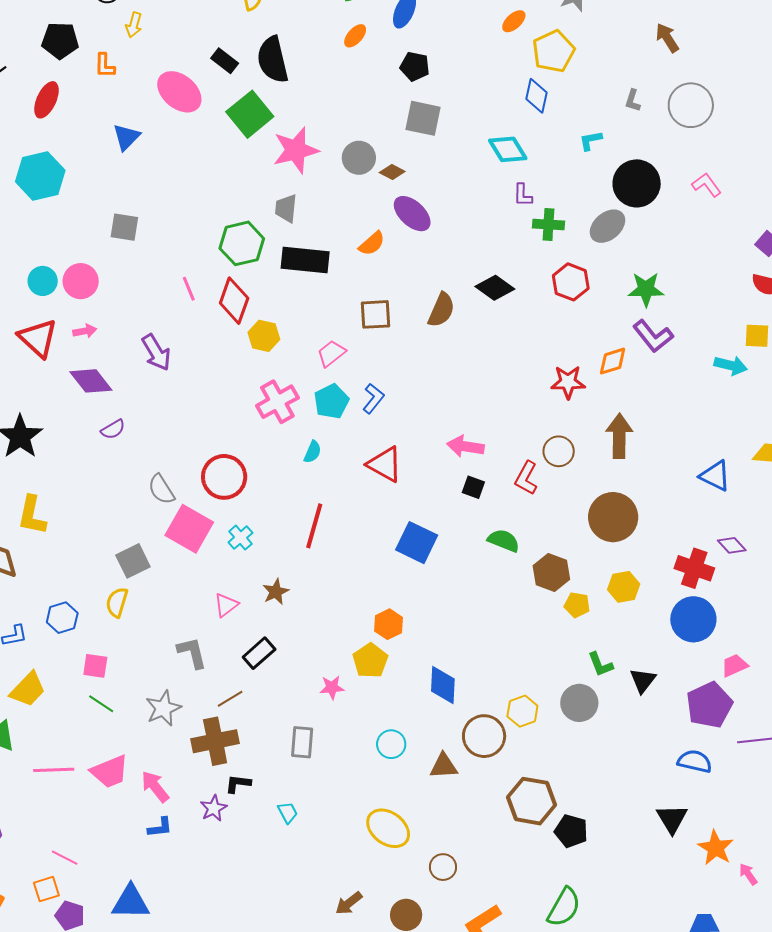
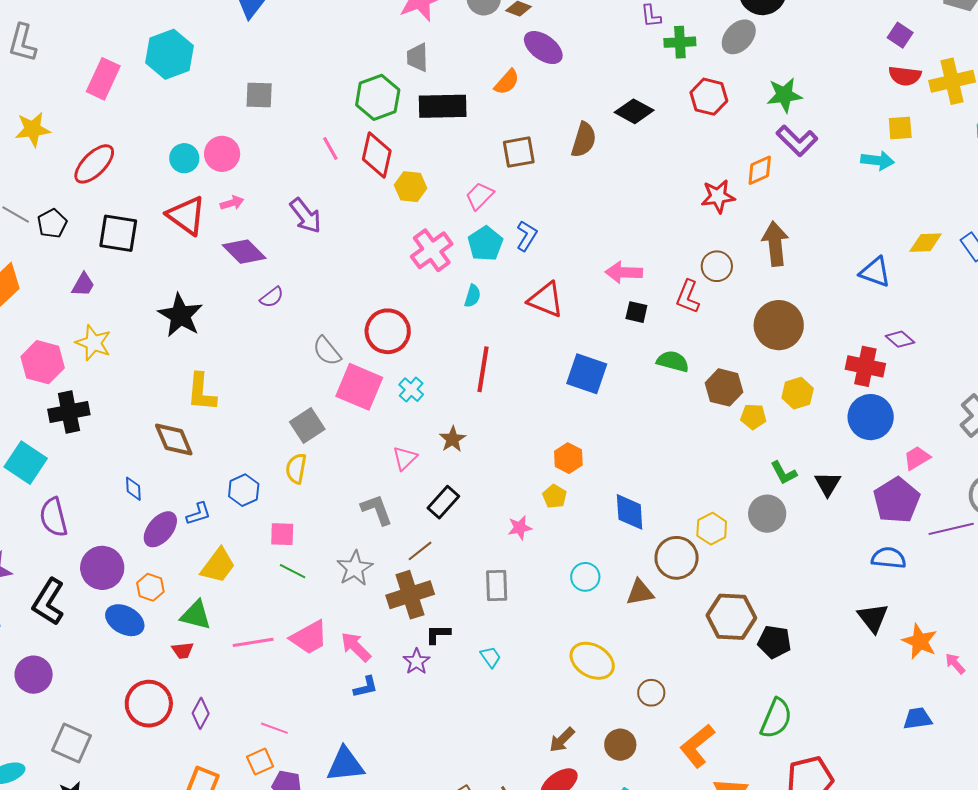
yellow pentagon: (370, 661) -> (555, 496), size x0.7

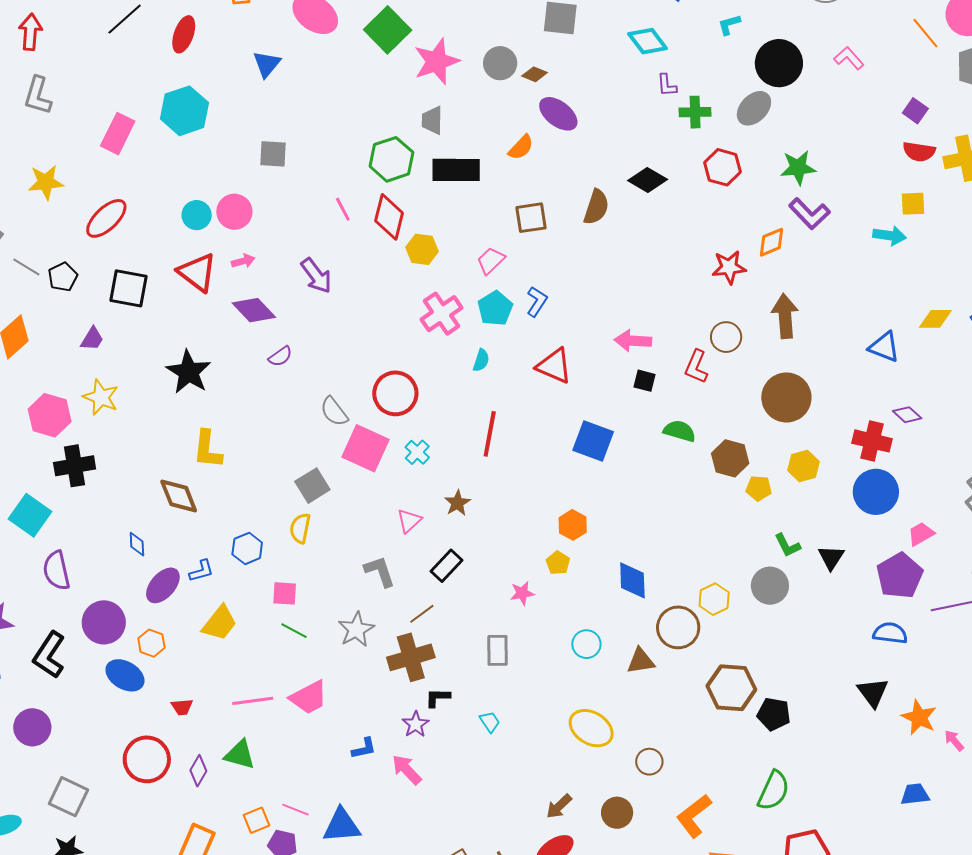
green triangle: (196, 615) -> (240, 755), moved
pink arrow: (356, 647) -> (407, 770), moved
pink line: (274, 728) -> (296, 810), moved

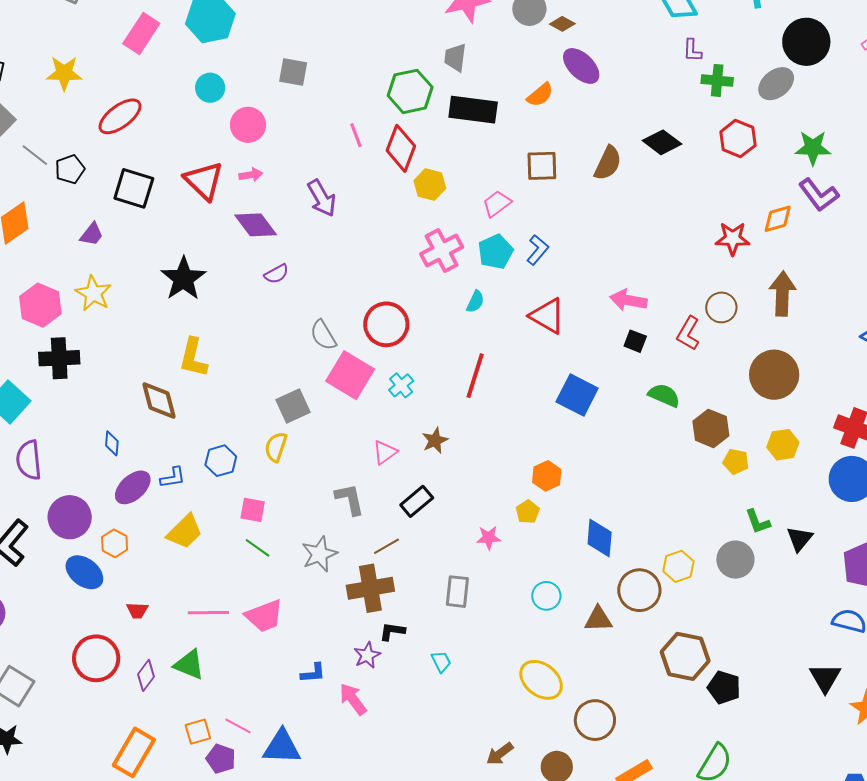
cyan circle: (197, 215) -> (210, 88), moved
brown circle: (649, 762) -> (595, 720), size x1.5

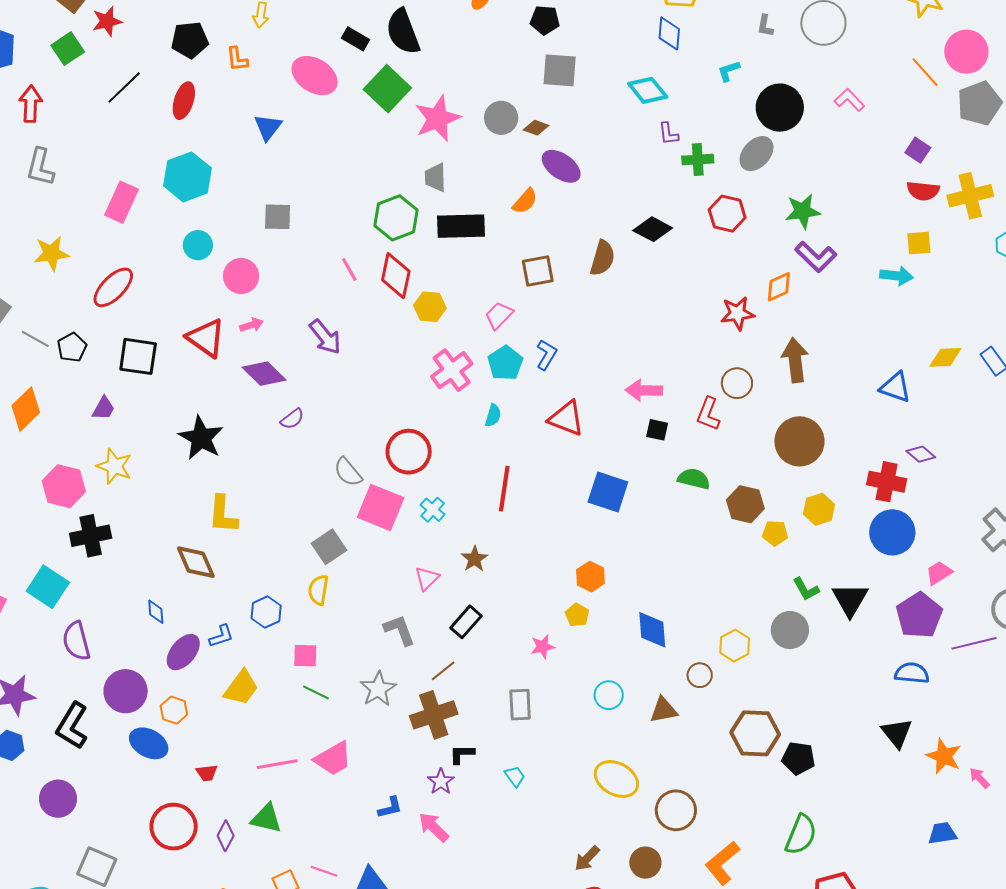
black triangle: (800, 539) -> (850, 600), size x1.4
brown circle: (639, 590) -> (700, 675), size x0.6

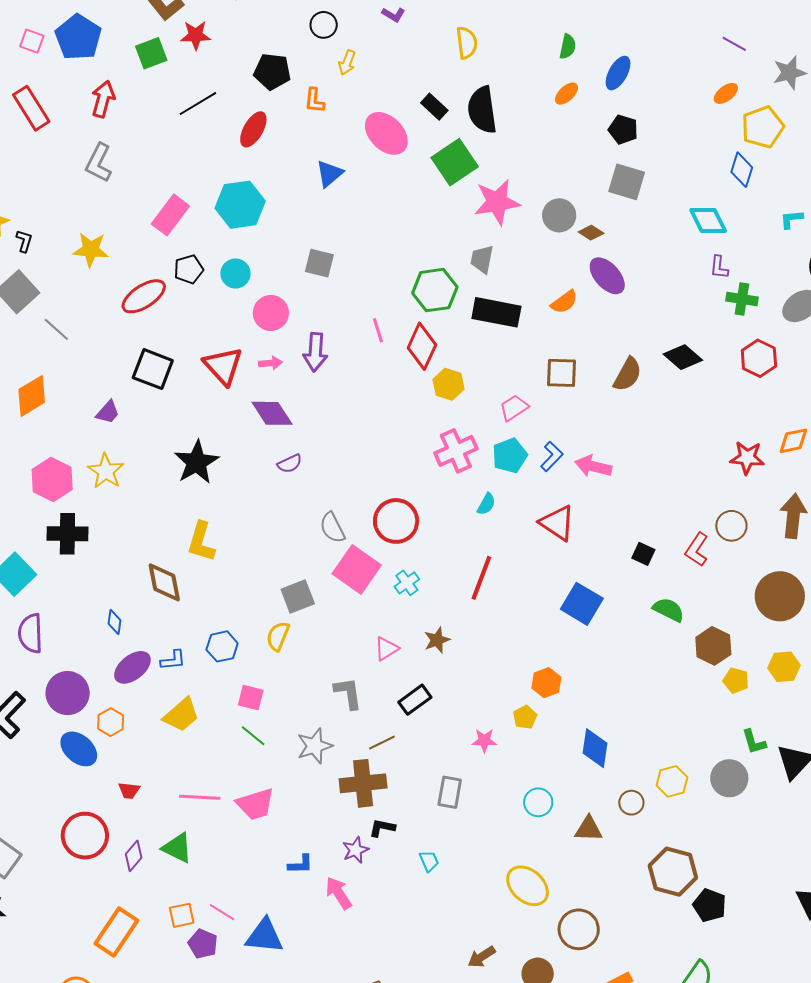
purple arrow: (325, 337) -> (315, 352), moved, turned 30
black pentagon: (72, 347) -> (189, 269), moved
pink arrow: (644, 390) -> (593, 466), moved

